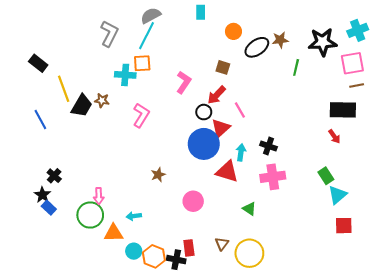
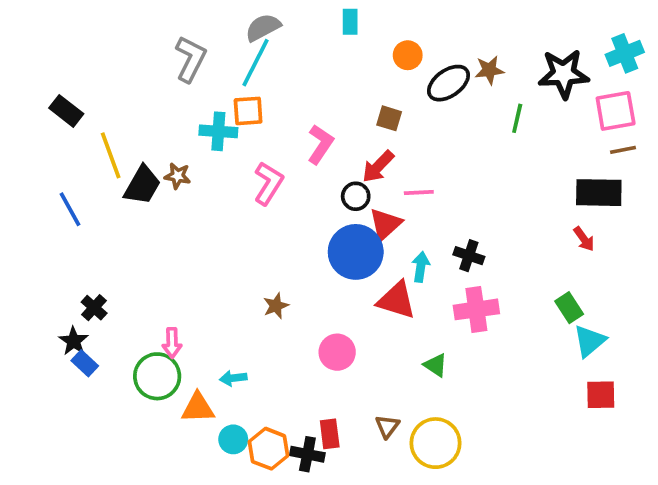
pink line: (240, 110) -> (419, 193), turned -63
pink L-shape: (141, 115) -> (268, 183), moved

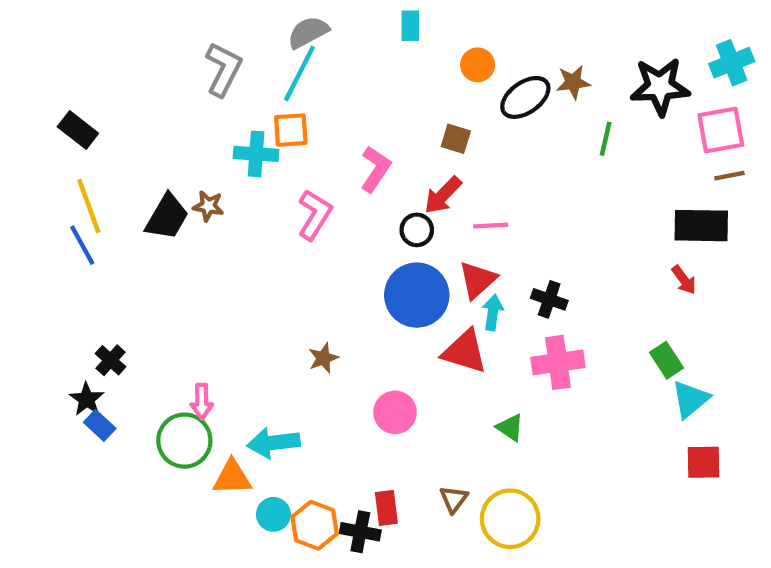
yellow line: (111, 155) -> (89, 206), moved
red triangle: (385, 224) -> (478, 280), moved
cyan arrow: (233, 378) -> (273, 443), size x1.6

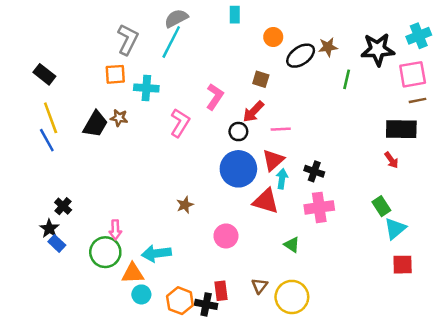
orange square: (291, 130) -> (115, 74), moved
cyan circle: (273, 514) -> (141, 294), moved

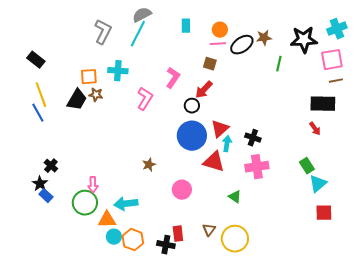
cyan rectangle: (235, 15) -> (186, 26), moved
orange square: (115, 74) -> (89, 77), moved
pink line: (281, 129) -> (218, 44), moved
orange hexagon: (180, 301) -> (133, 240), moved

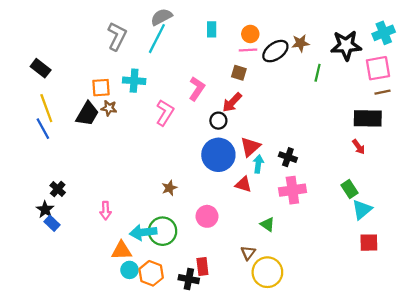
red triangle: (214, 162) -> (243, 184), size x0.7
green circle: (85, 203) -> (163, 231), moved
brown triangle: (209, 230) -> (248, 253), moved

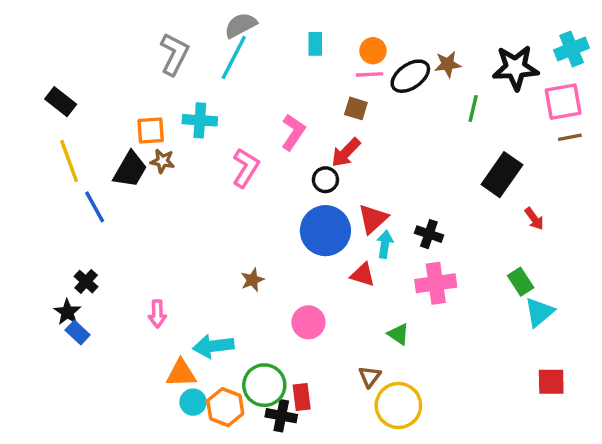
black rectangle: (368, 118) -> (502, 175), moved, turned -56
blue line: (43, 129) -> (95, 207), moved
green circle: (163, 231) -> (264, 385), moved
red square: (369, 243) -> (551, 382), moved

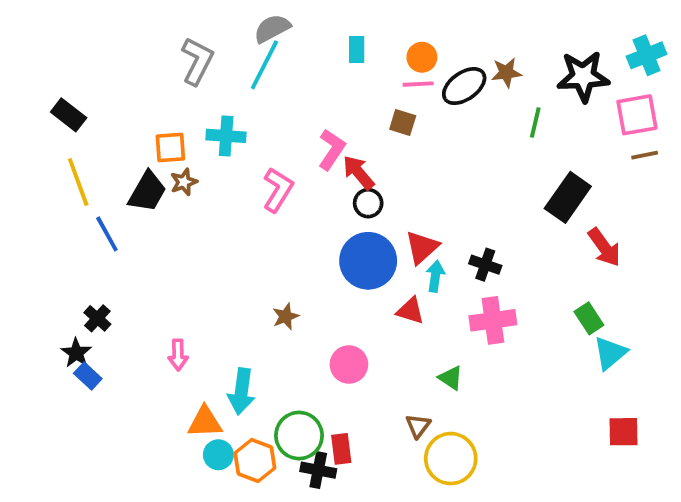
red arrow: (346, 153) -> (359, 172), moved, turned 96
brown star: (162, 161) -> (184, 182), turned -30
red arrow: (534, 219) -> (604, 247), size x1.5
cyan arrow: (213, 346) -> (241, 391), turned -75

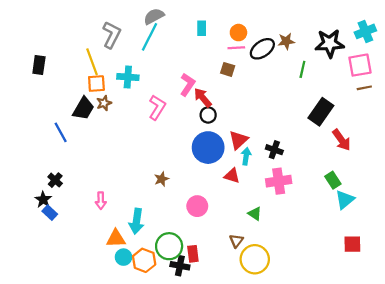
black rectangle: (69, 115) -> (39, 65), turned 60
yellow line: (78, 182) -> (92, 62), moved

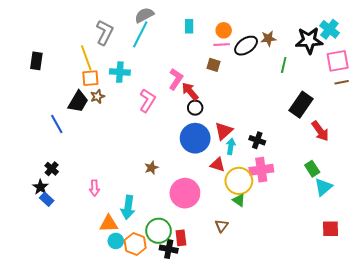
cyan cross: (365, 31) -> (329, 29), moved, turned -30
pink circle: (197, 206) -> (185, 193), size x1.5
yellow circle: (255, 259) -> (239, 181), moved

